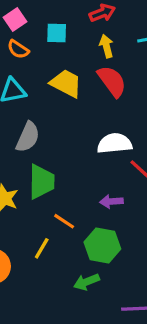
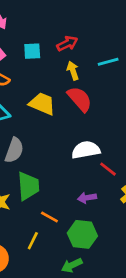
cyan square: (57, 33) -> (32, 51), moved

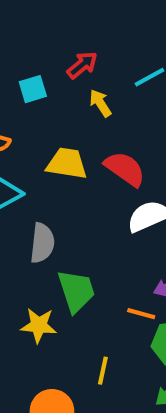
red semicircle: (80, 99) -> (125, 169), moved
orange line: (49, 217) -> (141, 314), moved

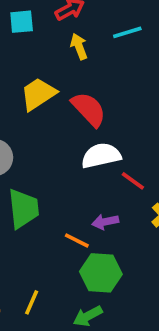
yellow trapezoid: (67, 164) -> (38, 94), turned -54
yellow line: (103, 371) -> (32, 302), moved

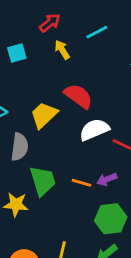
cyan square: (22, 22) -> (17, 53), moved
yellow trapezoid: (38, 94) -> (44, 115), moved
orange line: (77, 240) -> (82, 183), moved

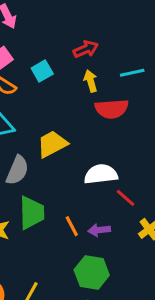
cyan square: (17, 53) -> (42, 71), turned -30
red semicircle: (78, 96) -> (112, 109), moved, turned 124
orange line: (82, 183) -> (72, 226), turned 30

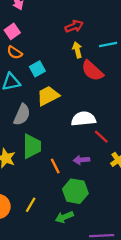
cyan square: (42, 71) -> (37, 69), moved
red semicircle: (112, 109) -> (92, 71), turned 45
orange line: (72, 226) -> (55, 166), moved

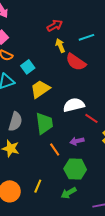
gray semicircle: (22, 115) -> (15, 122), moved
green trapezoid: (32, 146) -> (44, 123), moved

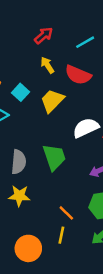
yellow arrow: (60, 46) -> (47, 65), moved
yellow trapezoid: (40, 89) -> (52, 101), moved
orange line: (55, 150) -> (66, 213), moved

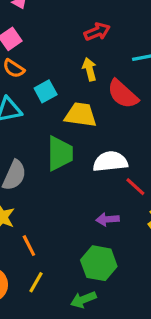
yellow trapezoid: (52, 101) -> (81, 115), turned 35
green trapezoid: (54, 157) -> (60, 153), moved
orange line: (66, 213) -> (29, 246), moved

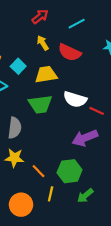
green trapezoid: (60, 153) -> (40, 104), turned 100
white semicircle: (110, 162) -> (75, 99), turned -140
purple arrow: (108, 219) -> (85, 138), size x1.6
green hexagon: (99, 263) -> (70, 171), moved

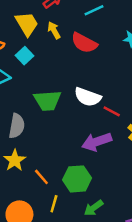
yellow trapezoid: (46, 75) -> (27, 24), moved, turned 65
yellow star: (14, 158) -> (15, 160), turned 30

